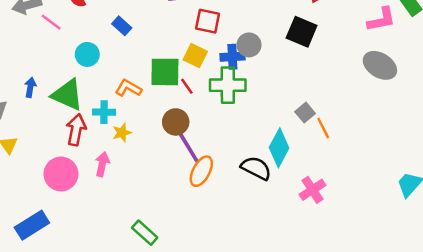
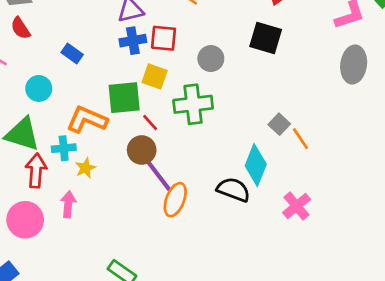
blue cross: (232, 57) -> (133, 41), moved
gray ellipse: (380, 65) -> (354, 64), turned 72
red line: (187, 86) -> (150, 122), moved
orange L-shape: (128, 88) -> (87, 120), size x1.4

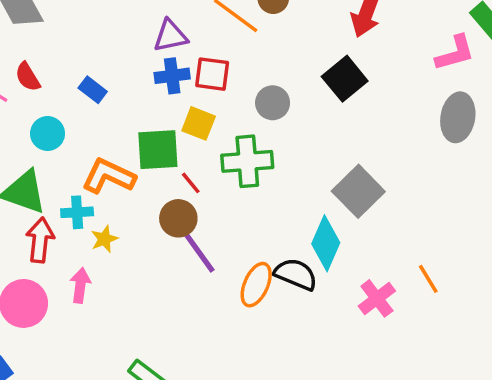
red semicircle: (20, 28) -> (28, 77), moved
black square: (266, 38) -> (345, 79), turned 32
gray square: (279, 124) -> (358, 191), size x1.8
orange line: (301, 139) -> (428, 279), moved
orange ellipse: (175, 200) -> (256, 285), moved

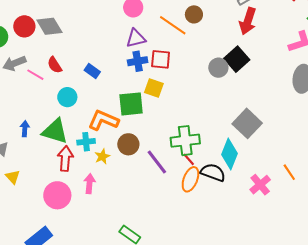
gray circle: (273, 103) -> (218, 68), moved
green cross: (247, 161) -> (185, 141), moved
red line: (191, 183) -> (189, 159), moved
brown circle: (178, 218) -> (128, 144), moved

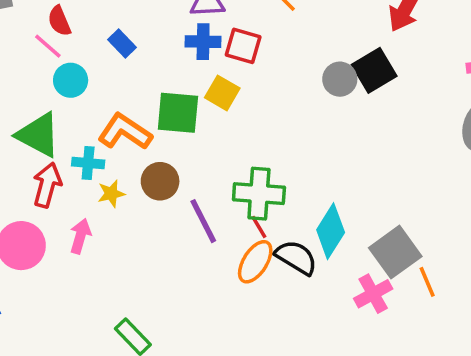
pink line: (35, 75) -> (48, 46), moved
gray square: (247, 123) -> (395, 252), moved

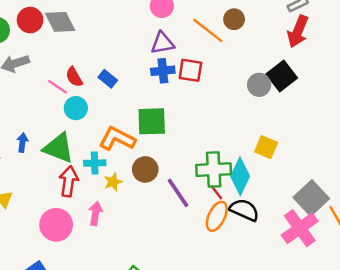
red semicircle: (59, 21) -> (74, 77), moved
yellow square: (222, 93) -> (266, 147), moved
cyan diamond: (331, 231) -> (240, 176), moved
pink cross: (373, 294) -> (300, 228), size x1.4

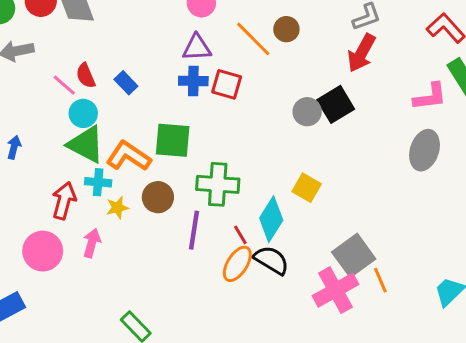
green triangle: (58, 148) -> (86, 144), moved
green cross: (214, 170) -> (218, 184), moved
purple line: (178, 193) -> (194, 230), turned 36

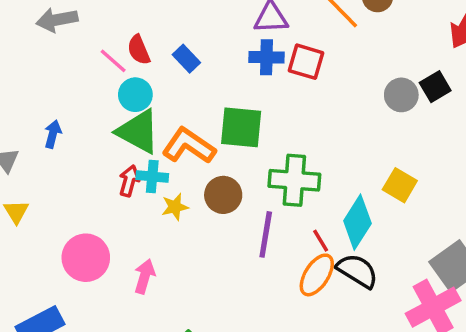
black square: (336, 104) -> (435, 87), size x0.7
red arrow: (64, 201) -> (129, 181), moved, size x0.7
pink arrow: (92, 243) -> (145, 276), moved

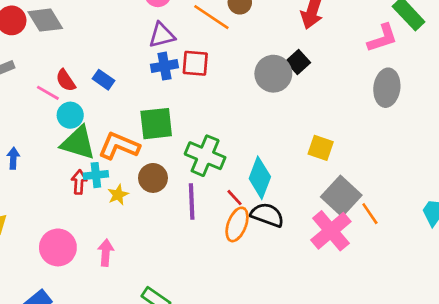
gray circle: (401, 95) -> (273, 74), size x1.4
green cross: (294, 180) -> (205, 156), turned 30
yellow square: (400, 185) -> (321, 148), moved

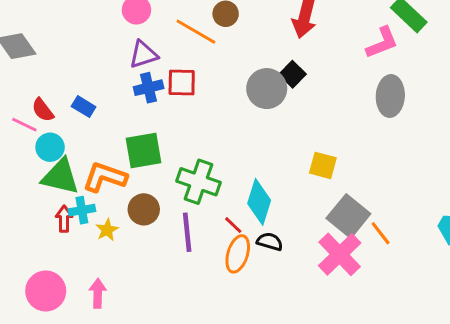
black semicircle: (267, 215) -> (270, 242), size x0.7

